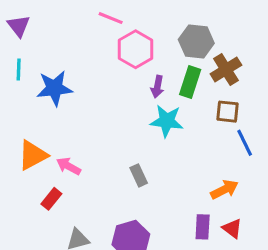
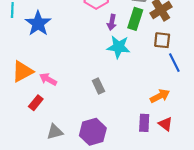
blue star: (55, 88) -> (38, 23), turned -30

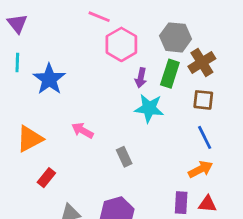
blue line: (174, 63) -> (205, 137), moved
pink arrow: (48, 79) -> (83, 130), moved
red triangle: (165, 124) -> (207, 204), turned -32

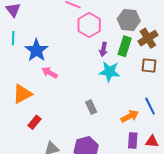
pink arrow: (83, 130) -> (50, 73), moved
blue line: (205, 137) -> (150, 106), moved
orange arrow: (200, 169) -> (130, 116), moved

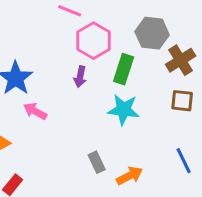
green rectangle: (125, 46) -> (124, 69), moved
purple arrow: (103, 49) -> (80, 77), moved
orange arrow: (130, 116) -> (130, 176), moved

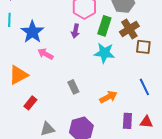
brown cross: (181, 60) -> (129, 29), moved
gray rectangle: (97, 162) -> (73, 87), moved

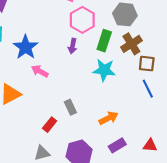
blue line: (144, 87) -> (148, 89), moved
red rectangle: (30, 103) -> (50, 125), moved
purple rectangle: (127, 121) -> (117, 145), moved, turned 56

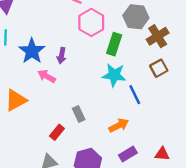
brown cross: (131, 44) -> (158, 36), moved
purple arrow: (73, 46) -> (62, 56), moved
brown square: (147, 64) -> (159, 68), turned -35
blue line: (148, 89) -> (135, 95), moved

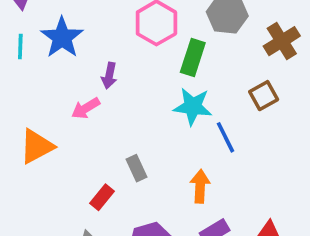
brown cross: (158, 36) -> (282, 41), moved
blue star: (32, 51) -> (62, 37), moved
pink arrow: (47, 76) -> (86, 108), turned -60
orange arrow: (119, 125) -> (200, 186), turned -60

